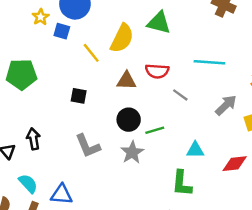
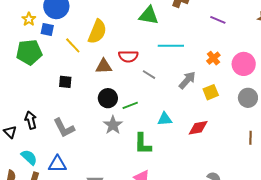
green triangle: (159, 23) -> (149, 16), moved
green pentagon: (21, 74) -> (29, 52), moved
gray L-shape: (88, 146) -> (64, 128), moved
green L-shape: (182, 183) -> (143, 144), moved

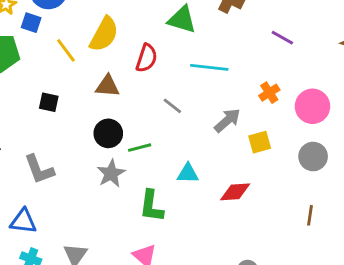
red semicircle: (128, 56) -> (147, 58), moved, turned -78

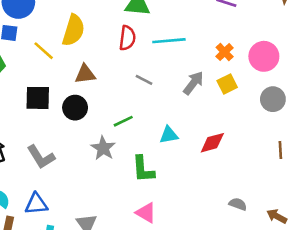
red semicircle: (147, 58) -> (127, 38), moved
black square: (49, 102) -> (38, 98), size x1.5
black circle: (108, 133) -> (75, 108), moved
yellow square: (260, 142) -> (227, 84), moved

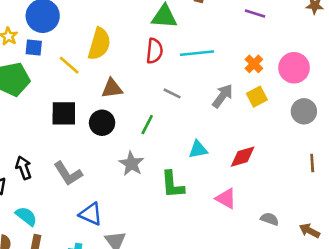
green line: (123, 121) -> (147, 125), moved, turned -36
blue triangle: (36, 204) -> (91, 214), moved, turned 30
pink triangle: (146, 213) -> (226, 198), moved

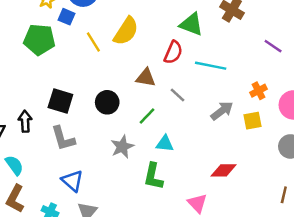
brown triangle: (112, 88) -> (146, 78), moved
black square: (64, 113) -> (60, 101), moved
cyan triangle: (198, 149) -> (165, 144), moved

